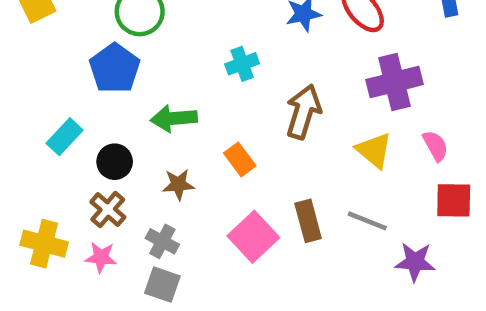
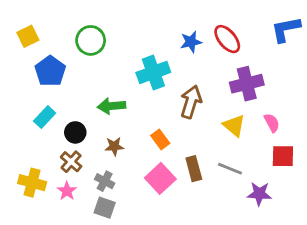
cyan cross: (242, 64) -> (153, 72), size x1.6
blue pentagon: (115, 68) -> (50, 71), moved
orange rectangle: (240, 159) -> (160, 139), moved
pink star: (101, 257) -> (67, 191), turned 30

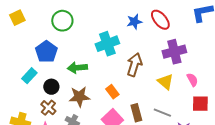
blue pentagon: (50, 71) -> (46, 52), moved
brown star: (114, 146) -> (79, 97), size x1.5

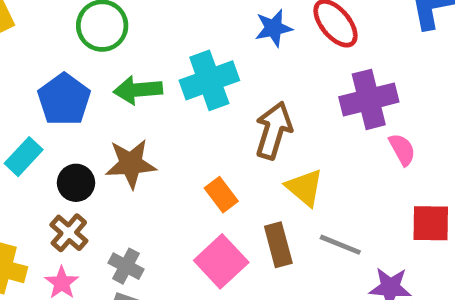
green arrow: (77, 68) -> (138, 90), moved
pink semicircle: (192, 80) -> (402, 149), moved
yellow triangle: (165, 82) -> (305, 188), moved
brown star: (79, 97) -> (131, 164), moved

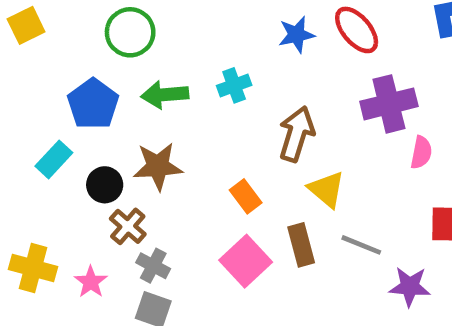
cyan cross: (209, 80) -> (234, 85), size x0.6
pink semicircle: (402, 149) -> (421, 152), turned 40
brown cross: (69, 233) -> (128, 226), moved

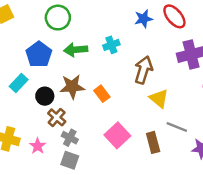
orange rectangle: (246, 196) -> (102, 94), moved
brown rectangle: (301, 245) -> (153, 142), moved

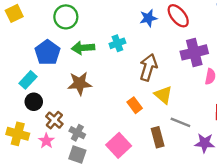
orange rectangle: (102, 94) -> (135, 105), moved
black circle: (45, 96) -> (34, 102), moved
brown cross: (57, 117) -> (54, 120), moved
pink square: (117, 135) -> (119, 145), moved

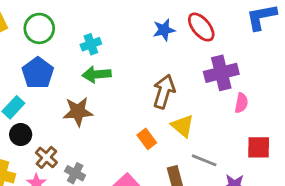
green circle: (66, 17) -> (39, 28), moved
cyan cross: (117, 43) -> (91, 44), moved
green arrow: (83, 48) -> (97, 74), moved

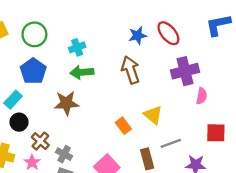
brown arrow: (164, 92) -> (130, 70), moved, turned -36
gray line: (204, 160) -> (171, 143), turned -42

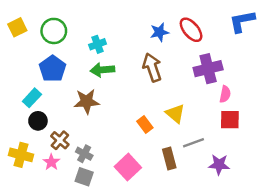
red square: (216, 133) -> (230, 120), moved

